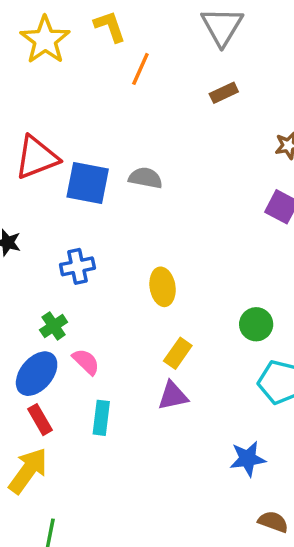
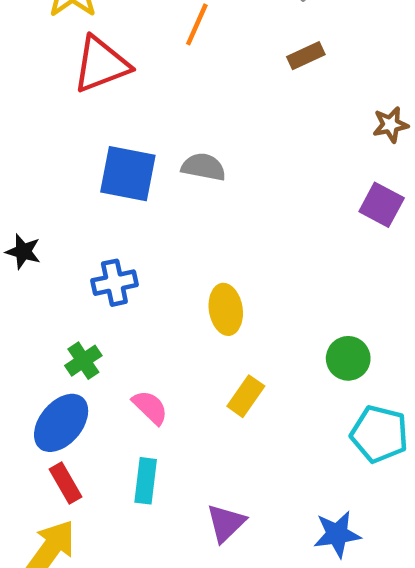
red triangle: (37, 157) -> (101, 65), moved
pink semicircle: (86, 362) -> (150, 407), moved
purple triangle: (173, 396) -> (226, 523), moved, turned -32

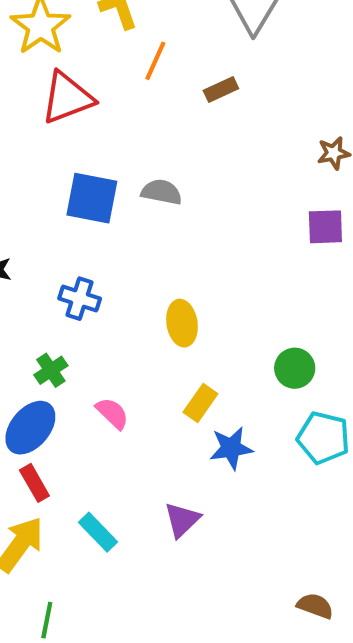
brown rectangle: (306, 56) -> (221, 90), moved
purple square: (382, 205) -> (325, 227), turned -30
blue cross: (114, 283) -> (80, 299), turned 30
cyan rectangle: (146, 481) -> (98, 532), moved, turned -51
blue star: (337, 534) -> (231, 448), moved

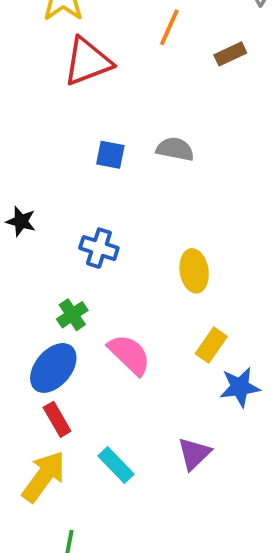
blue square: (92, 198) -> (110, 155), size x0.6
pink semicircle: (112, 413) -> (129, 355), size x1.4

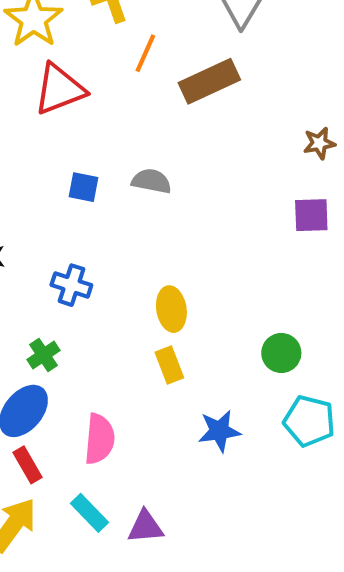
brown rectangle: (230, 54) -> (209, 81), size x1.8
yellow rectangle: (211, 345) -> (169, 365), moved, turned -56
pink semicircle: (129, 355) -> (99, 439), moved, turned 51
purple triangle: (194, 454) -> (145, 527), moved, turned 39

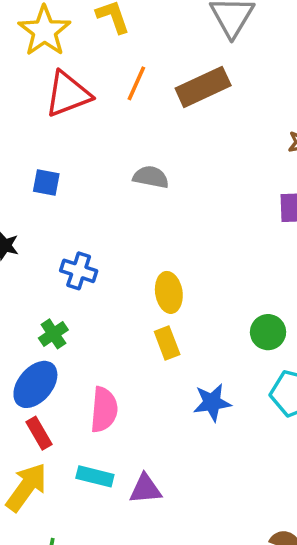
orange line: (145, 53) -> (136, 83), moved
blue square: (83, 187) -> (46, 182), moved
cyan rectangle: (89, 513) -> (95, 476), turned -32

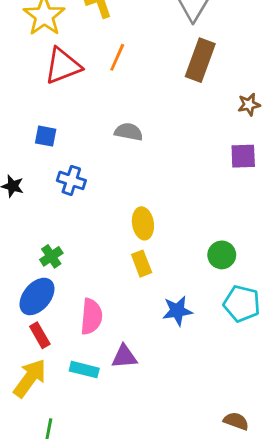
brown rectangle: (203, 87) -> (200, 60), moved, turned -45
blue cross: (79, 271) -> (71, 180), moved
purple triangle: (145, 489) -> (124, 357), moved

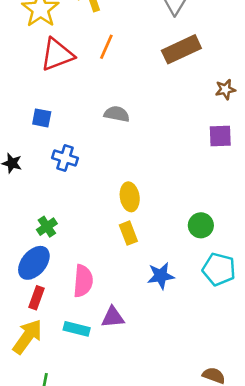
brown rectangle: (200, 60) -> (181, 49), turned 45
red rectangle: (40, 335) -> (36, 298), turned 50

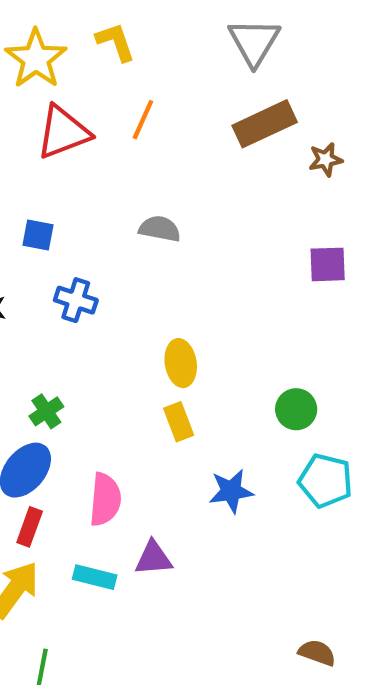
brown star: (225, 89) -> (326, 159), moved

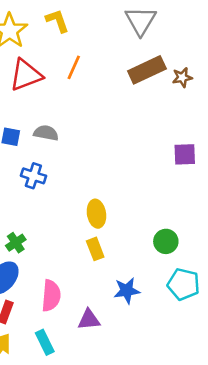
brown star: (326, 159) -> (182, 77), moved
gray semicircle: (160, 229) -> (46, 133), moved
purple triangle: (153, 558) -> (89, 320), moved
cyan rectangle: (95, 577) -> (45, 342), turned 50

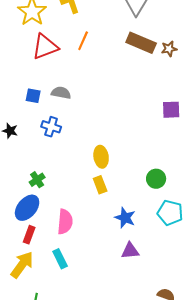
brown rectangle: (147, 70) -> (141, 43), turned 48
blue star: (127, 291) -> (125, 218), turned 30
purple triangle: (89, 320) -> (130, 251), moved

